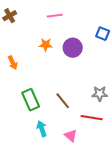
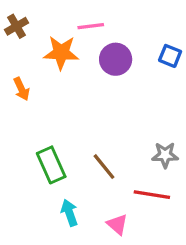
orange star: (46, 45) -> (61, 53), moved, size x1.5
purple circle: (73, 48) -> (116, 59), moved
orange arrow: (13, 63) -> (21, 89), moved

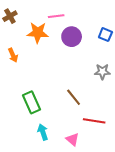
gray star: (165, 155) -> (102, 72), moved
brown line: (104, 167) -> (74, 97), moved

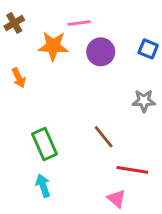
cyan arrow: (43, 132) -> (43, 186), moved
pink triangle: (73, 139) -> (117, 199), moved

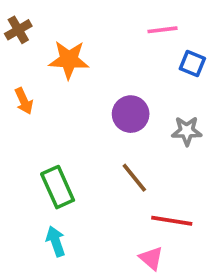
pink line: (79, 23) -> (162, 30), moved
purple circle: (101, 52) -> (131, 114), moved

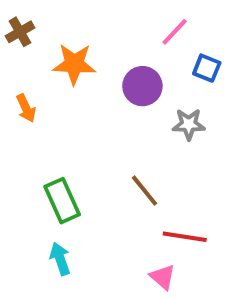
pink line: (162, 30) -> (175, 32), turned -40
purple circle: (131, 114) -> (142, 86), moved
gray star: (187, 131) -> (189, 124), moved

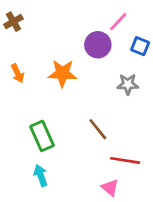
orange star: (74, 64) -> (62, 73), moved
purple circle: (142, 86) -> (98, 45), moved

